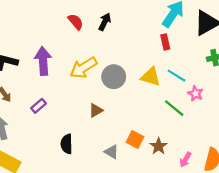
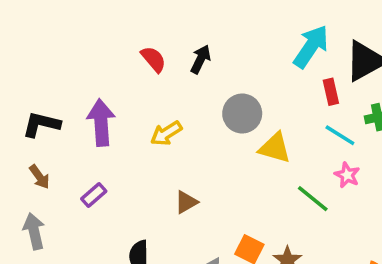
red rectangle: (165, 42) -> (331, 92), moved
yellow arrow: (83, 68) -> (166, 133), size x0.7
cyan line: (176, 76) -> (340, 135), moved
gray circle: (114, 77) -> (242, 114), moved

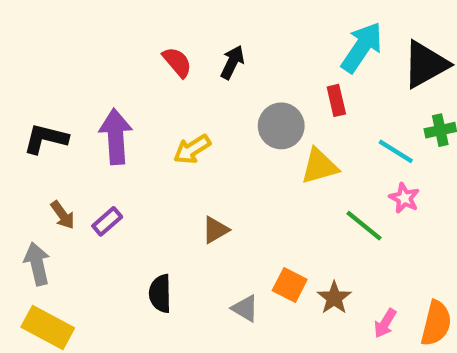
red rectangle: (331, 92) -> (336, 100), moved
yellow triangle: (275, 148) -> (319, 166), turned -32
brown arrow: (39, 177) -> (63, 215), moved

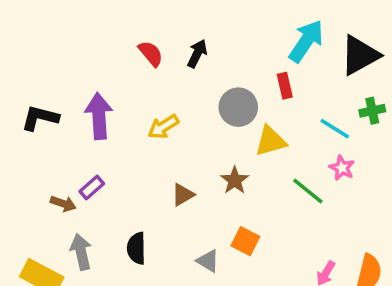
brown arrow: (63, 215) -> (63, 204), moved, turned -35
gray arrow: (37, 264) -> (81, 252), moved
brown star: (334, 298) -> (235, 180), moved

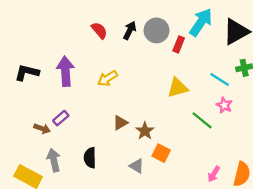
red rectangle: (285, 86) -> (179, 44), moved, turned 35
gray circle: (238, 107) -> (157, 30), moved
brown star: (235, 180) -> (145, 131), moved

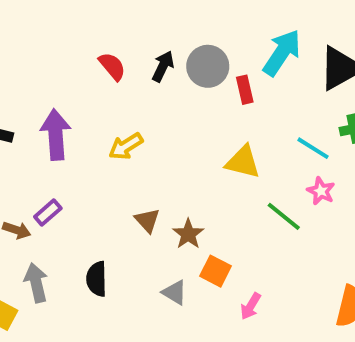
red rectangle: (179, 44) -> (245, 90), turned -35
yellow triangle: (178, 88) -> (243, 162), turned 30
brown triangle: (120, 123) -> (147, 220), turned -42
pink arrow: (214, 174) -> (251, 306), moved

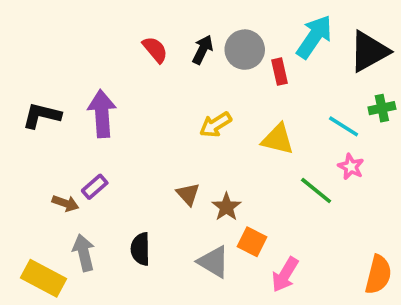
yellow arrow: (126, 146) -> (215, 125), moved
gray triangle: (175, 293) -> (214, 262), size x1.4
pink arrow: (251, 306) -> (285, 275), size x1.4

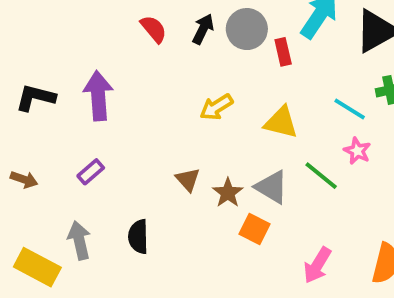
brown arrow: (65, 203) -> (24, 179), moved
gray triangle: (214, 262) -> (272, 187), moved
pink arrow: (285, 275) -> (317, 265), moved

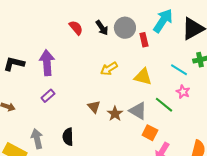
black arrow: (203, 29) -> (102, 28), turned 119
purple rectangle: (91, 172) -> (48, 96), moved
orange square: (254, 229) -> (150, 133), moved

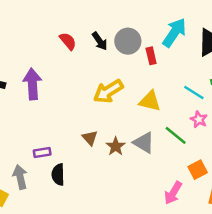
yellow arrow: (109, 69) -> (108, 91), size x1.4
purple rectangle: (48, 96) -> (42, 152), moved, turned 32
orange square: (150, 133) -> (198, 170), moved, turned 35

